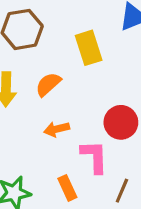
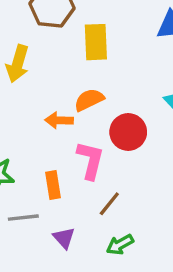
yellow rectangle: (89, 48) -> (96, 42), moved
orange semicircle: (48, 84) -> (89, 100), moved

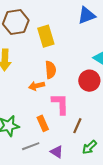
orange semicircle: (89, 100) -> (51, 70), turned 126
red circle: (128, 132) -> (89, 81), moved

